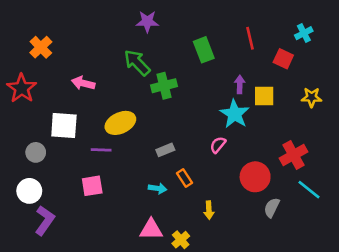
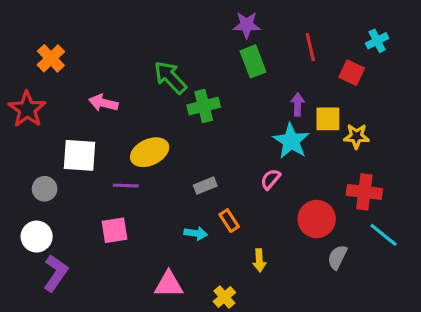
purple star: (147, 22) -> (247, 25), moved
yellow star: (312, 97) -> (356, 136), moved
red cross: (294, 155) -> (364, 192), turned 36
pink triangle: (151, 229) -> (169, 284), moved

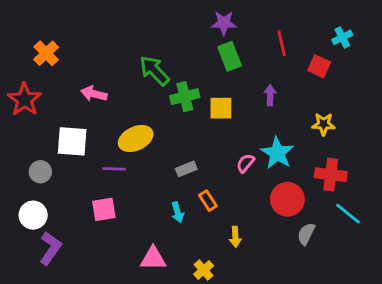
yellow square: (328, 119) -> (221, 108), moved
cyan star: (291, 141) -> (277, 153), moved
cyan arrow: (196, 233) -> (178, 212), turned 66

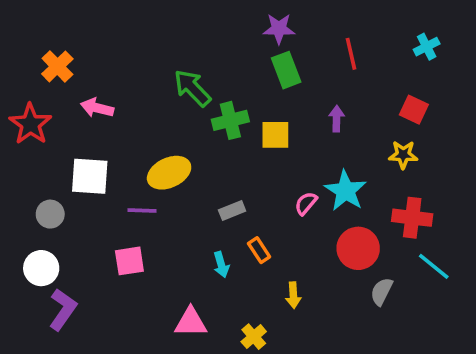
red square: (319, 66) -> (414, 110), moved
pink arrow: (94, 94) -> (97, 108), moved

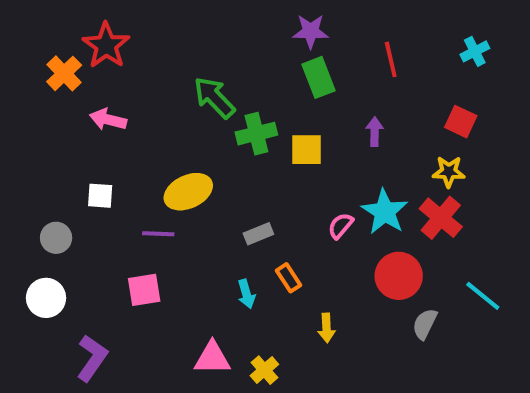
red star: (30, 124) -> (106, 45), moved
white square: (90, 176) -> (100, 196), size x0.6
red cross: (412, 218) -> (441, 218), moved, turned 33
purple L-shape: (63, 310) -> (92, 358), moved
yellow cross: (254, 337) -> (264, 370), moved

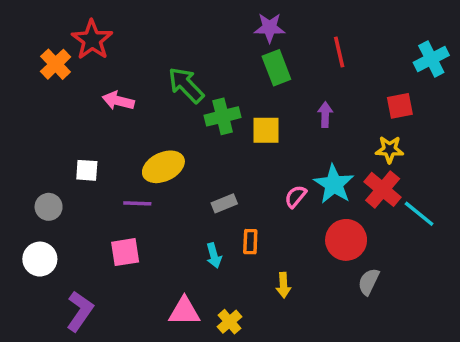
cyan cross: (475, 51) -> (431, 59), moved, size x1.4
pink arrow: (108, 120) -> (118, 101), moved
red square: (461, 122) -> (400, 106), turned -36
orange rectangle: (288, 278) -> (250, 242), turned 35
cyan line: (483, 296) -> (419, 214), moved

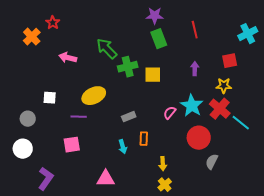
red star: (92, 40) -> (53, 23), size x0.6
purple arrow: (325, 115) -> (195, 69), moved
yellow cross: (229, 322) -> (165, 185), moved

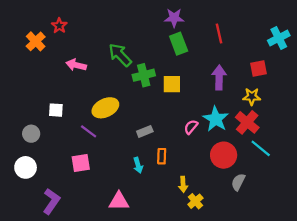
purple arrow: (195, 69) -> (219, 77), size x1.5
purple line: (79, 117) -> (89, 131), turned 35
cyan line: (241, 123) -> (261, 148), moved
yellow cross: (165, 185) -> (195, 201), moved

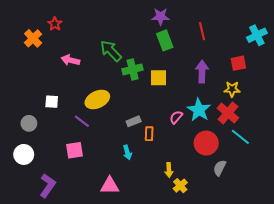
orange rectangle: (162, 156) -> (149, 134), moved

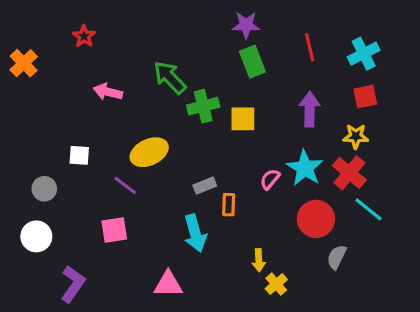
cyan cross: (257, 35) -> (364, 54), moved
orange cross: (33, 38) -> (24, 63), moved
cyan arrow: (127, 152) -> (195, 233), size x1.6

